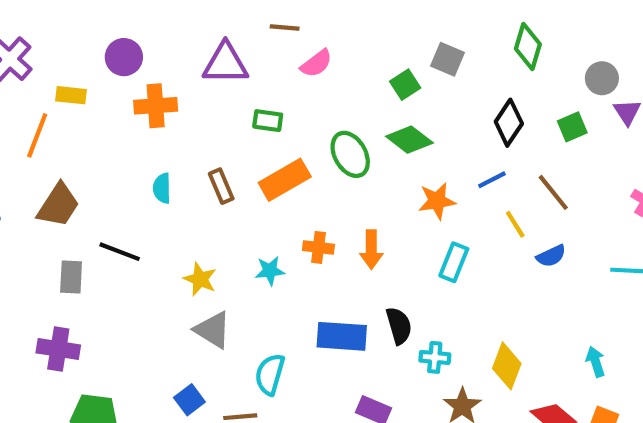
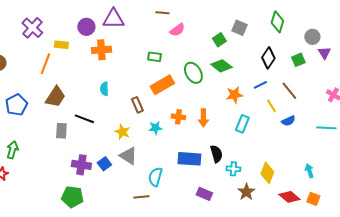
purple triangle: (225, 63) -> (113, 19), moved
brown rectangle: (221, 186) -> (137, 105), moved
purple cross: (58, 349) -> (81, 165), moved
blue square: (189, 400) -> (104, 164), moved

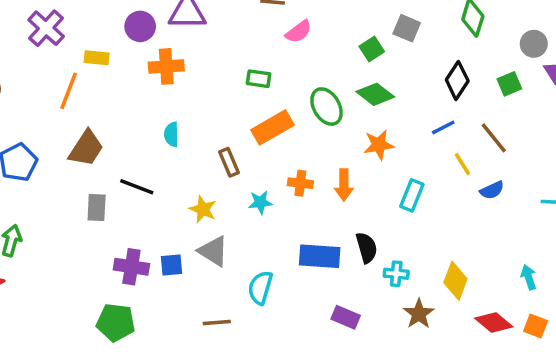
orange star: (234, 95) -> (379, 145), moved
blue square: (104, 164) -> (171, 265), turned 32
brown line: (141, 197) -> (217, 323), moved

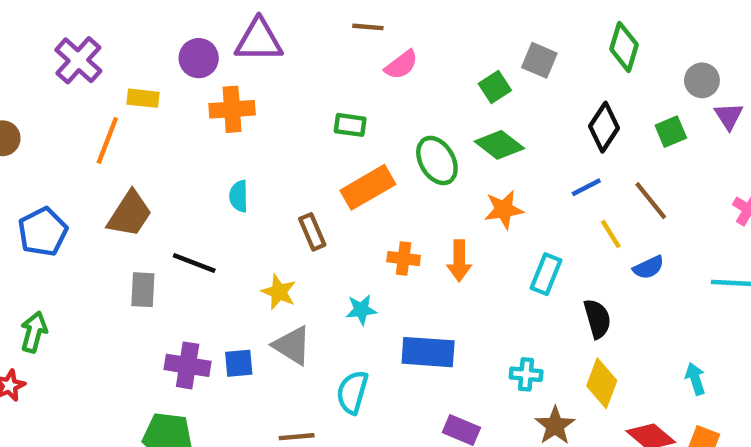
cyan star: (260, 202) -> (361, 310), moved
black semicircle: (367, 248) -> (597, 319), moved

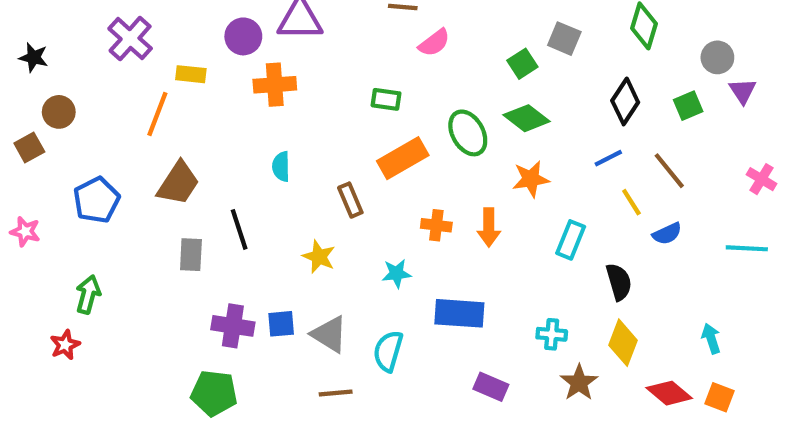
black line: (194, 263) -> (239, 229), turned 51
gray triangle: (292, 345) -> (329, 334), moved

